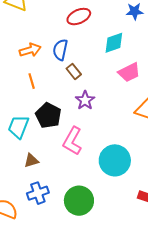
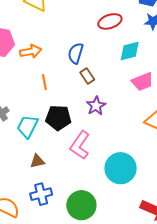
red ellipse: (79, 17) -> (110, 21), moved
orange arrow: (30, 50) -> (31, 51), moved
black pentagon: (48, 115) -> (58, 118), turned -30

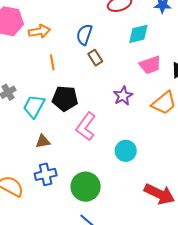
purple star: (96, 106) -> (123, 96), moved
cyan circle: (121, 168) -> (126, 151), size x0.7

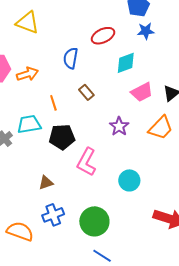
blue semicircle: (84, 35) -> (71, 58), moved
orange line: (52, 62) -> (53, 103), moved
cyan trapezoid: (34, 106) -> (29, 124), moved, turned 60

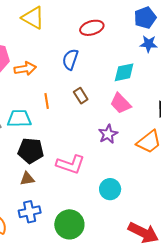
red ellipse: (103, 36) -> (92, 28), moved
pink trapezoid: (142, 92) -> (121, 103), moved, turned 65
black pentagon: (62, 137) -> (31, 151), moved
pink L-shape: (87, 162) -> (70, 164), turned -108

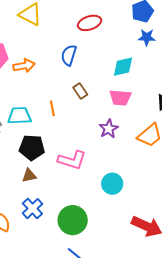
orange line: (47, 101) -> (52, 108), moved
pink trapezoid: (121, 103) -> (120, 98), turned -40
blue cross: (30, 212) -> (32, 209), turned -30

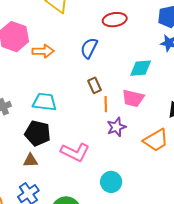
orange line: (52, 108) -> (106, 104), moved
cyan trapezoid: (19, 116) -> (44, 102), moved

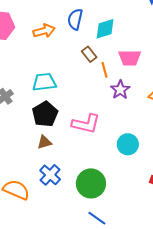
orange arrow: (43, 51) -> (44, 31), moved
cyan diamond: (141, 68) -> (105, 29), moved
black pentagon: (38, 133) -> (45, 114), turned -30

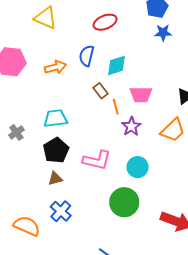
cyan circle: (128, 144) -> (138, 167), moved
green circle: (91, 183) -> (124, 202), moved

